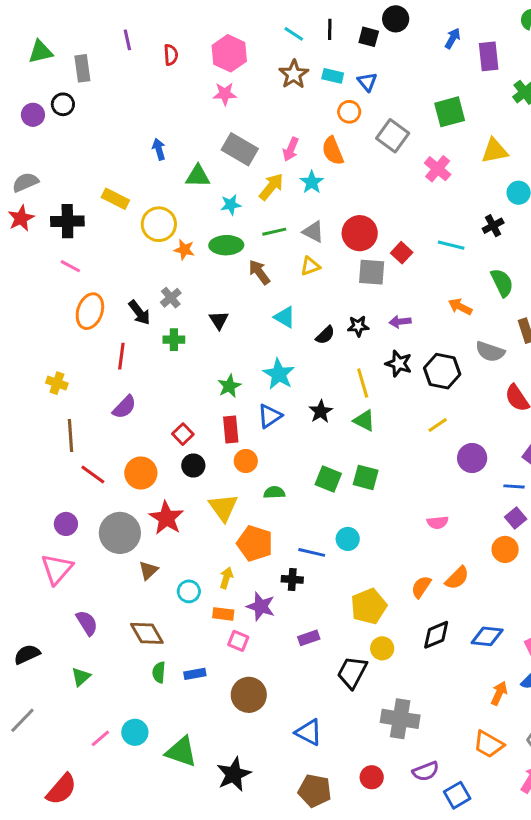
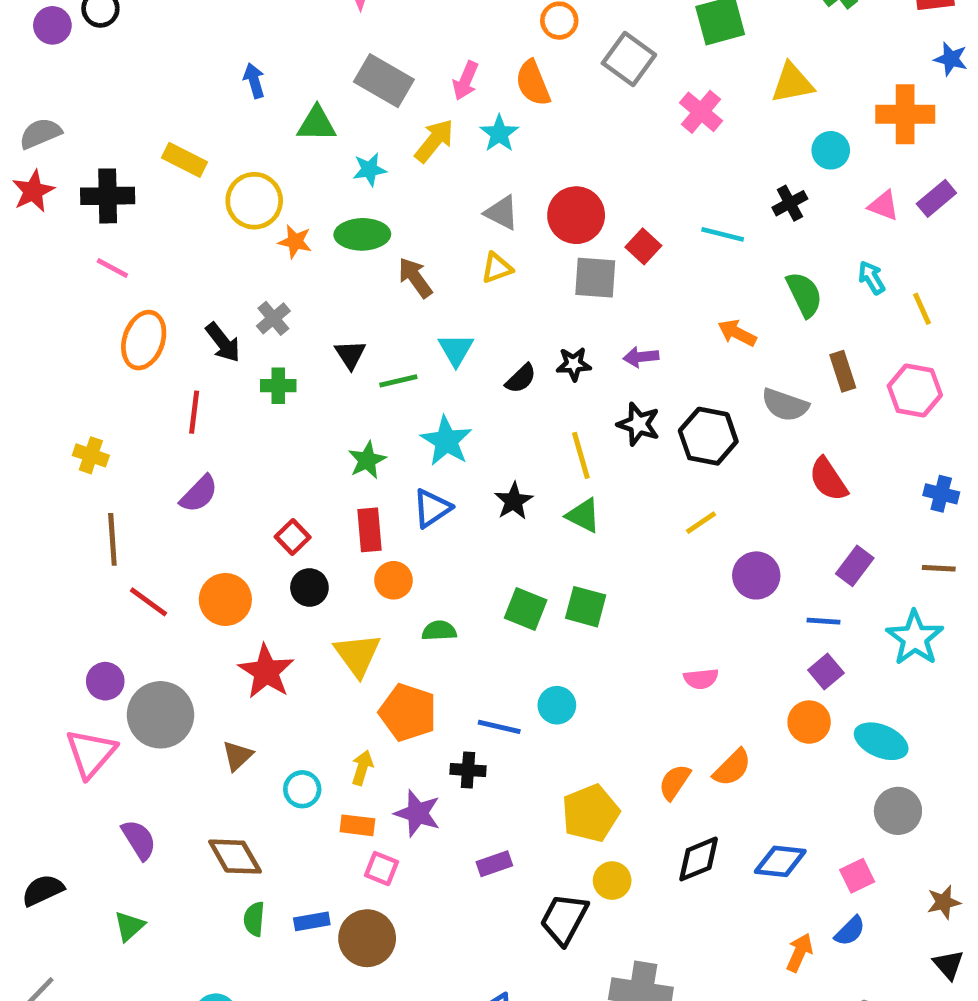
green line: (274, 232) -> (398, 381), moved
cyan triangle: (285, 317) -> (456, 350), turned 30
gray circle: (120, 533) -> (160, 715), moved
brown circle: (249, 695) -> (367, 938), moved

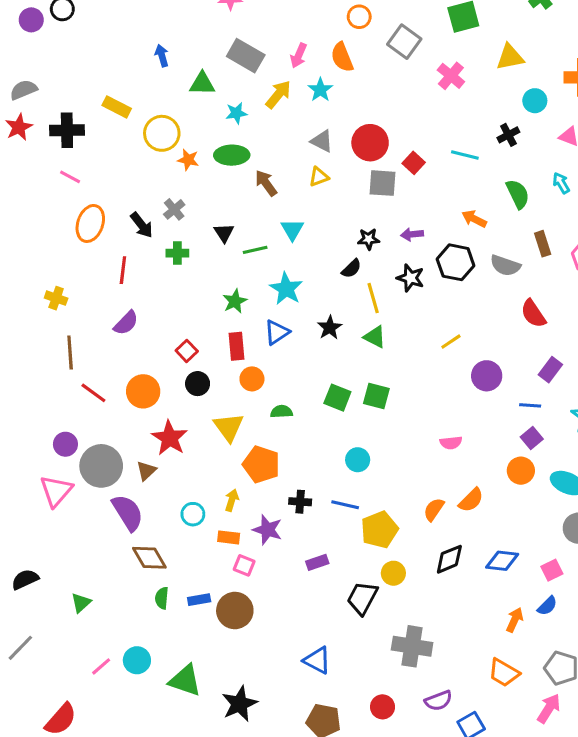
black semicircle: (521, 378) -> (351, 269), moved
black hexagon: (708, 436) -> (456, 262), moved
blue line: (499, 727) -> (345, 505), moved
brown triangle: (237, 756) -> (146, 471), moved
purple semicircle: (139, 840) -> (128, 513), moved, size x1.4

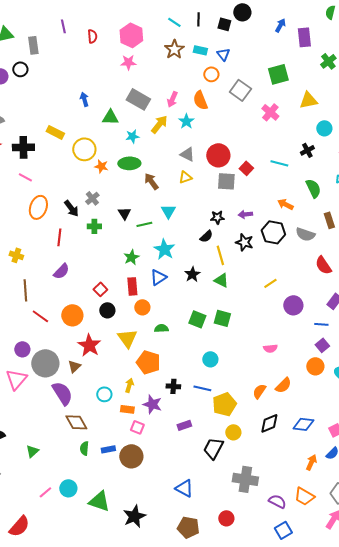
purple semicircle: (438, 701) -> (277, 501), moved, turned -132

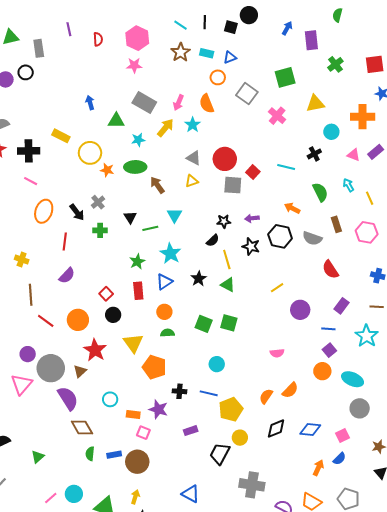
blue triangle: (223, 54) -> (230, 57), turned 48
orange circle: (142, 307) -> (164, 312), moved
yellow arrow: (129, 385) -> (135, 497), moved

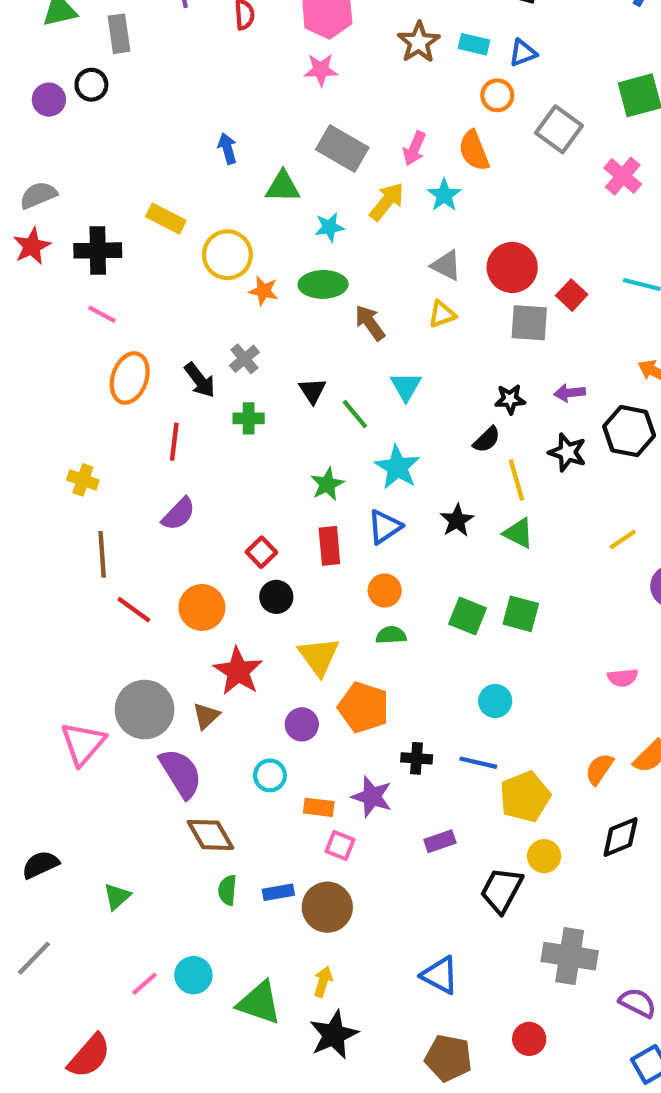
green line: (150, 228) -> (355, 414), turned 63
purple circle: (28, 354) -> (302, 724), moved

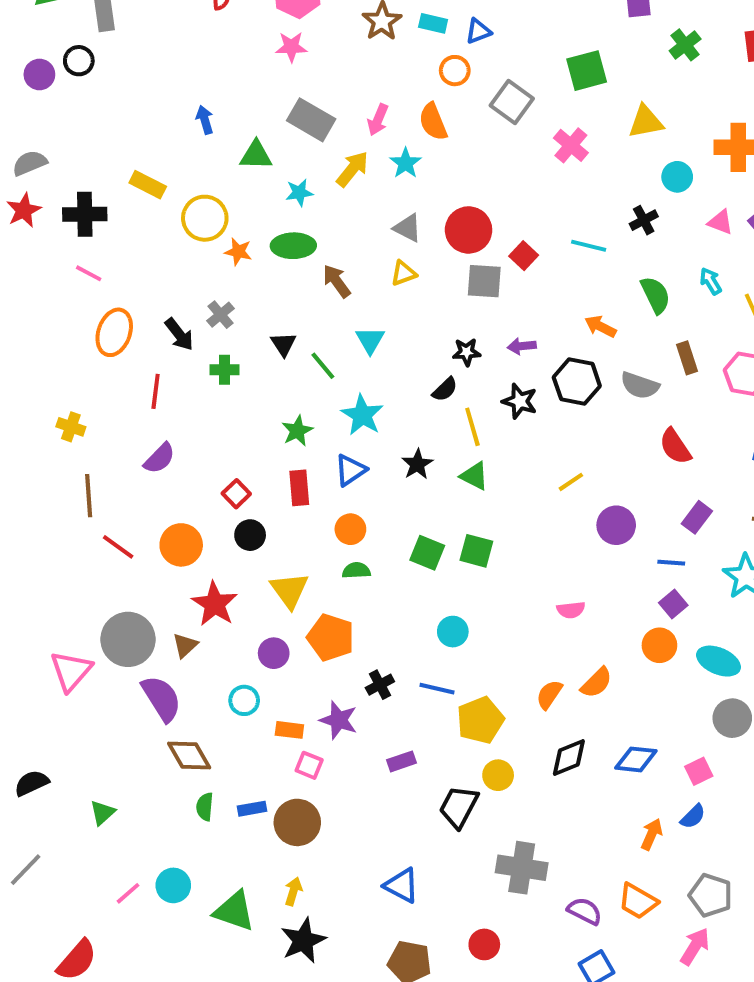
black cross: (417, 758) -> (380, 685), turned -32

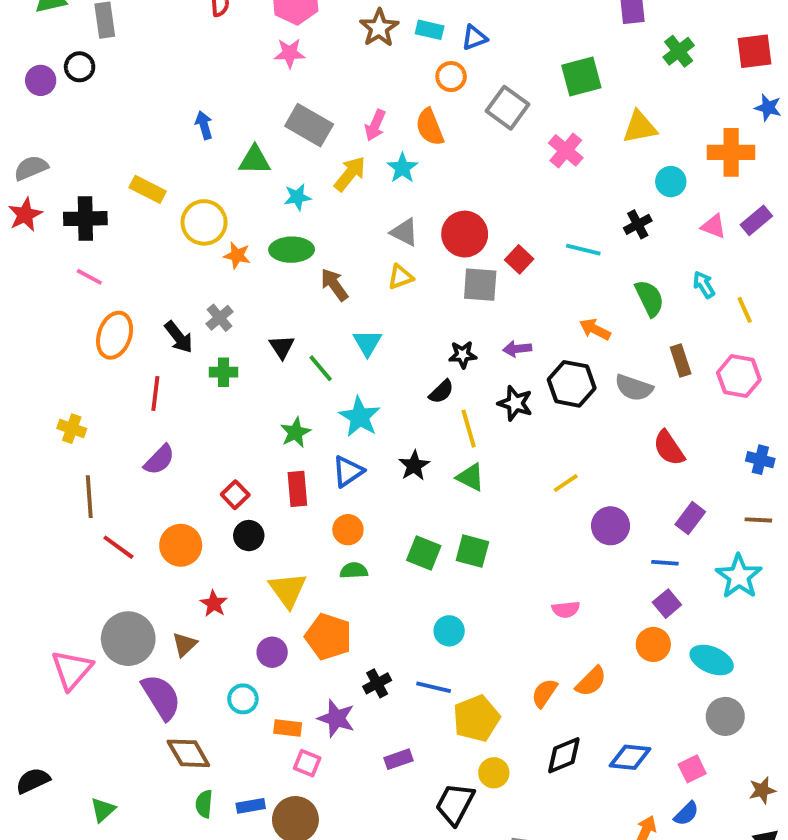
red star: (215, 604) -> (214, 604), size x0.6

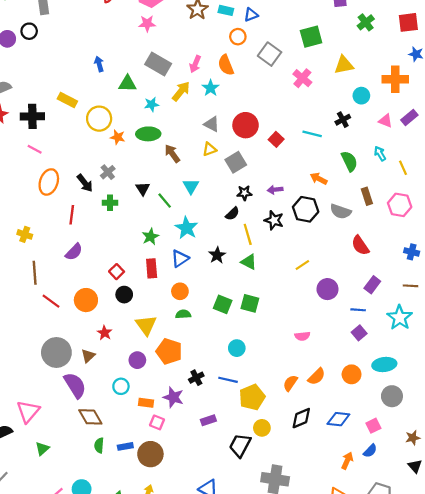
gray square: (480, 285) -> (236, 162), moved, turned -35
orange circle: (653, 644) -> (352, 374), moved
cyan ellipse: (712, 660) -> (384, 364), turned -30
pink triangle: (72, 670) -> (28, 411), moved

